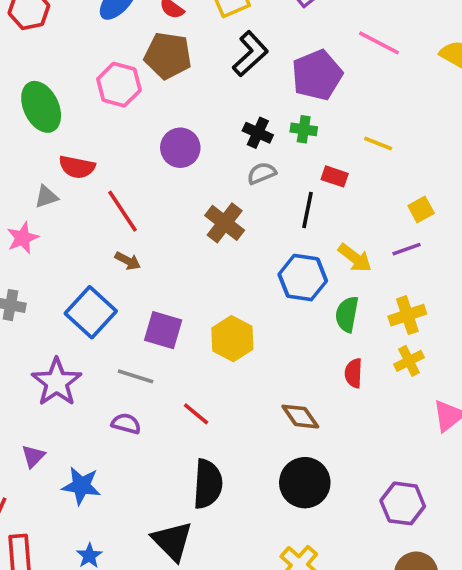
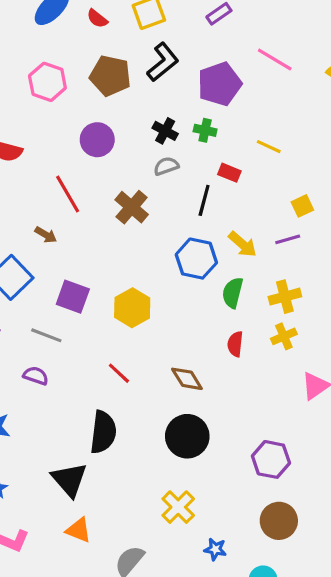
brown pentagon: (168, 56) -> (110, 76), moved
red line: (123, 211) -> (68, 194), moved
red line: (196, 414) -> (119, 373), moved

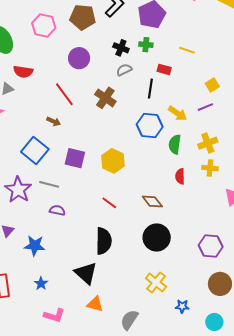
gray line: (46, 335) -> (49, 184), moved
yellow cross: (284, 336) -> (210, 168), turned 35

